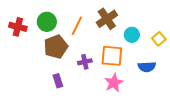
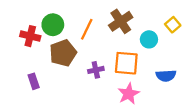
red cross: (18, 27) -> (30, 36), moved
yellow square: (159, 39) -> (173, 25), moved
purple rectangle: (58, 81) -> (34, 81), moved

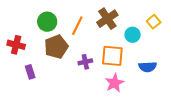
red cross: (30, 36) -> (16, 45), moved

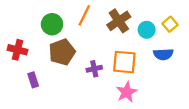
orange line: (77, 26) -> (84, 15), moved
cyan circle: (133, 35) -> (147, 30), moved
blue semicircle: (148, 67) -> (163, 54), moved

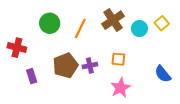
orange line: (84, 15) -> (80, 29), moved
brown pentagon: (62, 52) -> (66, 66), moved
blue semicircle: (163, 54) -> (163, 74), moved, turned 54
orange square: (124, 62) -> (118, 59), size x0.6

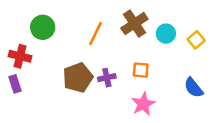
green circle: (50, 23) -> (43, 27), moved
yellow square: (162, 23) -> (196, 40), moved
purple rectangle: (32, 76) -> (15, 84), moved

